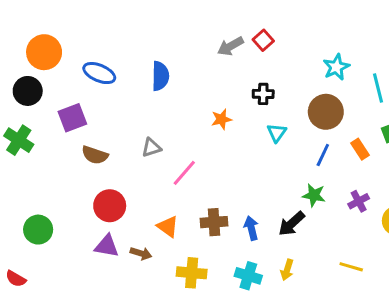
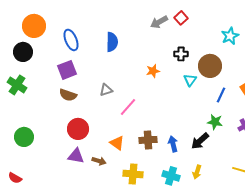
blue ellipse: (99, 73) -> (71, 40), turned 45
brown circle: (326, 112) -> (210, 66), moved
purple square: (72, 118) -> (67, 70), moved
green circle: (38, 230) -> (24, 137), moved

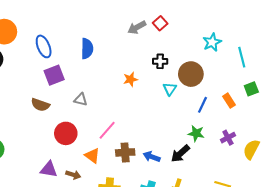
purple square: (67, 70) -> (54, 75), moved
gray triangle: (106, 90) -> (81, 99), turned 32
pink line: (128, 107) -> (107, 130), moved
red circle: (78, 129) -> (66, 133), moved
blue arrow: (173, 144) -> (152, 157), turned -56

